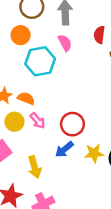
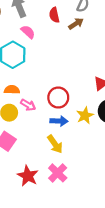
blue arrow: (64, 149) -> (59, 121), turned -119
yellow arrow: (35, 167) -> (55, 144), moved

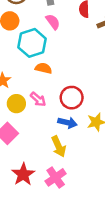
orange semicircle: (12, 90) -> (43, 68), moved

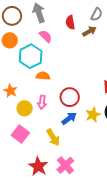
pink arrow: (38, 99) -> (42, 102), turned 64
blue arrow: (67, 123) -> (69, 118), turned -42
yellow arrow: (59, 146) -> (53, 137), moved

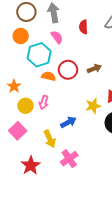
brown arrow: (89, 31) -> (94, 69), moved
red circle: (70, 97) -> (68, 70), moved
yellow star: (93, 115) -> (93, 106), moved
pink cross: (65, 165) -> (69, 159), moved

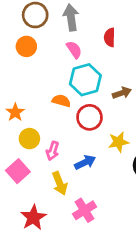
cyan hexagon: (39, 55) -> (85, 80), moved
red circle: (68, 70) -> (90, 117), moved
pink arrow: (44, 102) -> (53, 151), moved

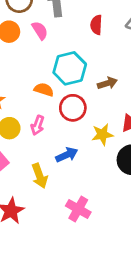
pink semicircle: (74, 50) -> (40, 30), moved
pink arrow: (53, 151) -> (38, 125), moved
pink cross: (84, 210) -> (78, 209), moved, turned -30

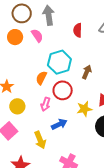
brown arrow: (107, 83) -> (87, 72), turned -48
orange semicircle: (44, 90) -> (41, 78), turned -80
pink arrow: (38, 125) -> (46, 104), moved

